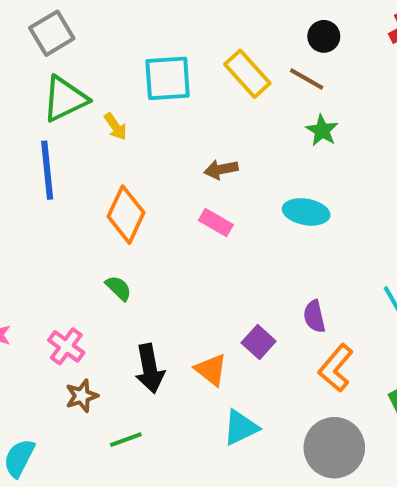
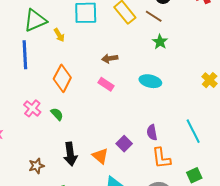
pink cross: (66, 346) -> (32, 108), moved
orange L-shape: (336, 368) -> (161, 158), turned -50

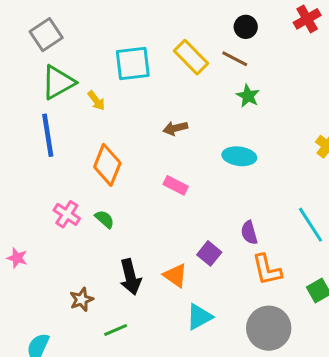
pink rectangle: (106, 84) -> (176, 185), moved

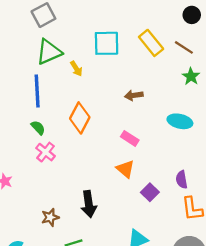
black circle: (246, 27) -> (192, 15), moved
green semicircle: (105, 219) -> (38, 128), moved
orange triangle: (175, 276) -> (125, 169), moved

